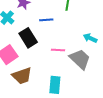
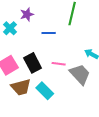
black rectangle: (28, 38) -> (33, 63), moved
cyan rectangle: (55, 85) -> (45, 91), moved, turned -54

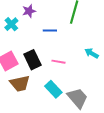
gray trapezoid: (80, 74) -> (78, 98), moved
cyan rectangle: (45, 91) -> (53, 89), moved

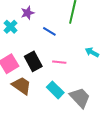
blue line: (50, 30) -> (49, 31), turned 32
brown trapezoid: (20, 83) -> (22, 86), turned -130

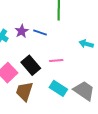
purple star: (28, 13) -> (22, 31), moved
brown trapezoid: (22, 86) -> (24, 91), turned -95

